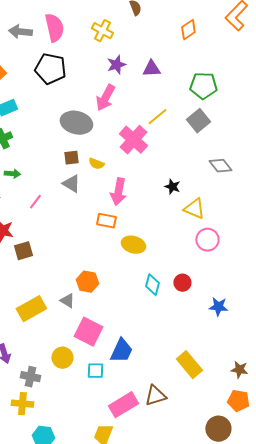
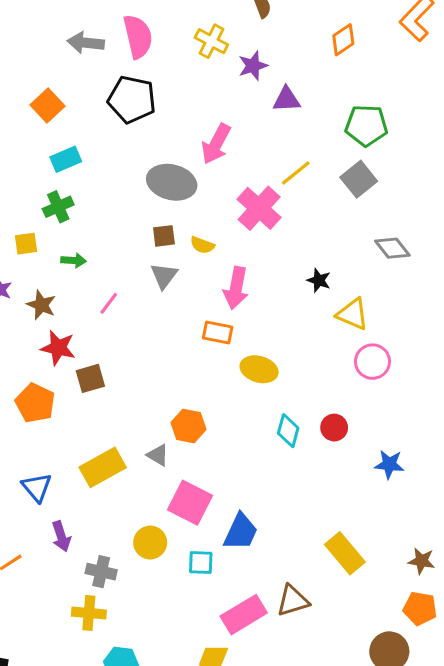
purple star: (116, 65) -> (253, 66), moved
gray triangle: (71, 184) -> (164, 276), turned 36

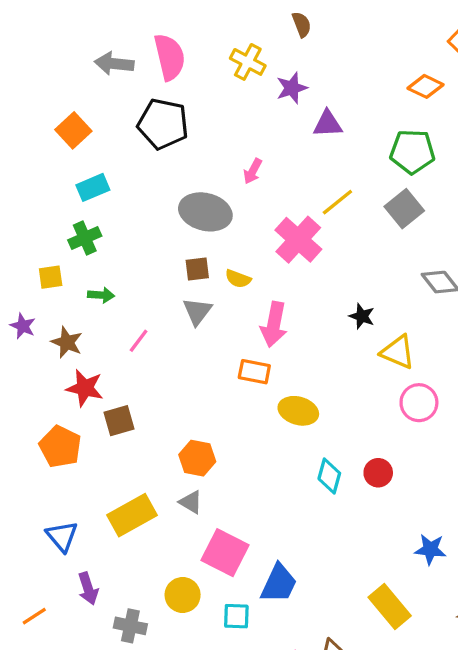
orange diamond: (343, 40) -> (425, 86), moved, turned 60
pink arrow: (216, 144) -> (253, 171), size x0.6
orange hexagon: (189, 426) -> (197, 458), moved
blue star: (389, 464) -> (430, 549), moved

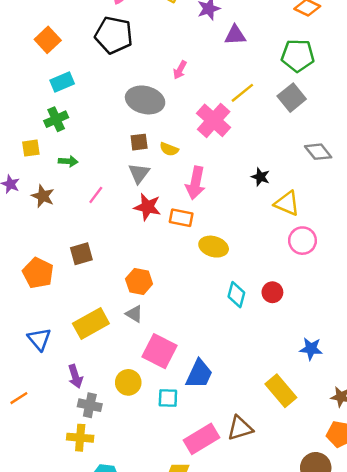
red star: (85, 388) -> (147, 207), moved
purple arrow: (88, 588) -> (75, 376), moved

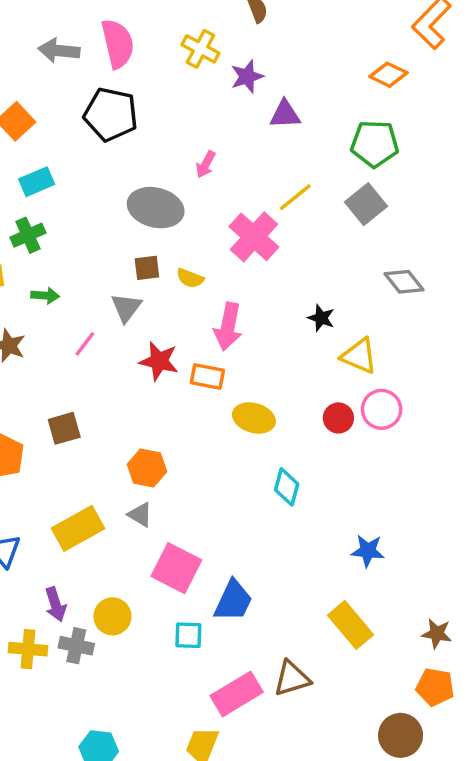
gray triangle: (139, 173) -> (126, 308), moved
red circle: (272, 292) -> (338, 418), moved
blue star: (311, 349) -> (368, 551), moved
yellow circle: (128, 382) -> (112, 616), moved
yellow cross: (80, 438) -> (28, 649), moved

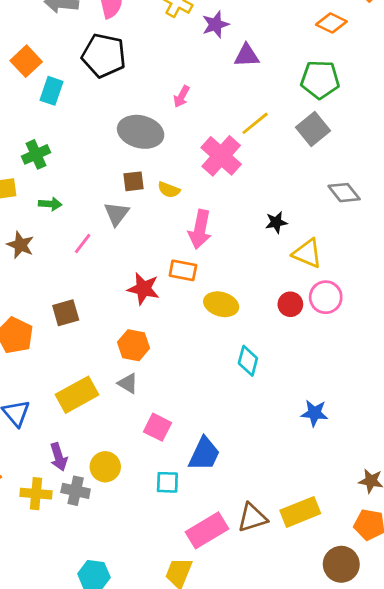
cyan rectangle: (37, 182) -> (52, 91), moved, turned -48
black star: (321, 318) -> (276, 222), turned -30
red star: (159, 361) -> (143, 289), moved
pink square: (176, 568) -> (158, 427), size x0.7
yellow rectangle: (350, 625) -> (300, 512), moved, turned -72

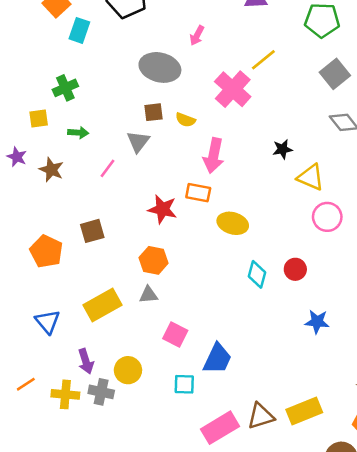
gray square: (313, 129) -> (335, 74), moved
red circle: (290, 304) -> (295, 269), moved
gray triangle: (128, 383) -> (148, 295), turned -36

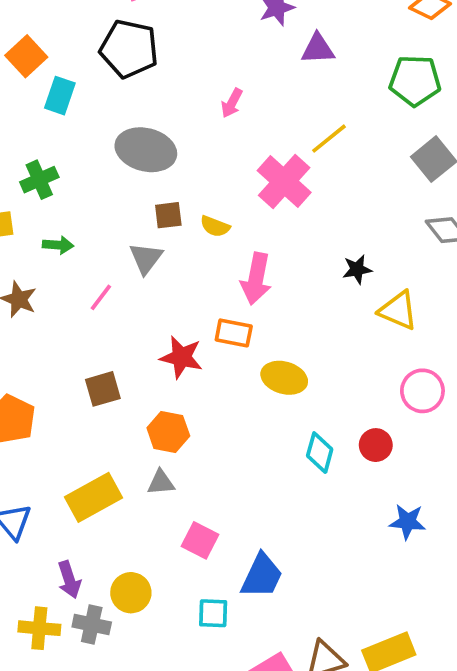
gray ellipse: (160, 67) -> (146, 150), moved
pink circle: (327, 217) -> (422, 391), moved
brown square: (92, 231) -> (103, 389), moved

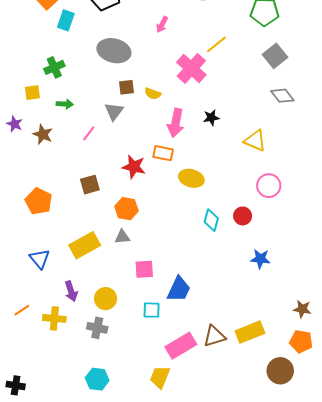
black star: (357, 269) -> (211, 118), moved
pink square: (200, 540) -> (144, 269), turned -30
gray cross: (92, 624) -> (97, 328), moved

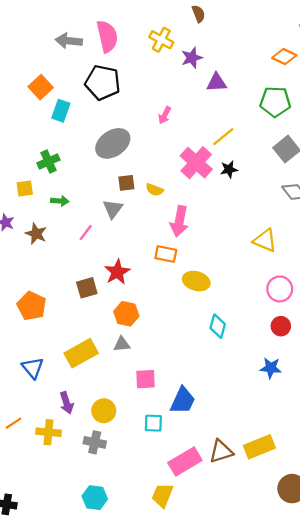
gray ellipse: (114, 51) -> (113, 143), turned -48
black star: (211, 118) -> (229, 169), moved
red star: (134, 167) -> (117, 272), moved, turned 30
red circle: (243, 216) -> (281, 326), moved

